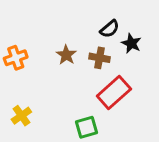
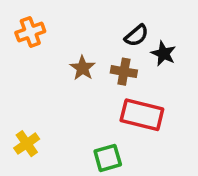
orange cross: (16, 58) -> (30, 32), moved
red rectangle: (114, 92) -> (142, 115), turned 56

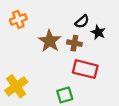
brown star: (83, 68) -> (50, 41), size x1.5
yellow cross: (27, 144) -> (16, 86), size x1.5

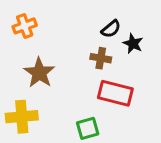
brown star: (50, 41) -> (39, 73), moved
yellow cross: (16, 86) -> (22, 117), turned 30

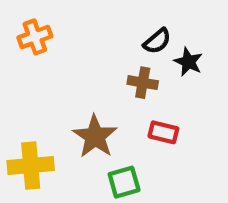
brown star: (39, 73) -> (95, 136), moved
red rectangle: (115, 93) -> (163, 132), size x0.6

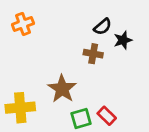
black star: (188, 62) -> (123, 40), turned 30
red rectangle: (163, 132) -> (107, 116), moved, turned 30

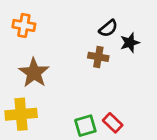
orange cross: (23, 24) -> (24, 25), turned 30
brown star: (62, 89) -> (34, 73), moved

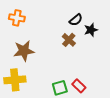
brown cross: (98, 57) -> (69, 40), turned 32
brown star: (34, 73) -> (24, 51), turned 30

